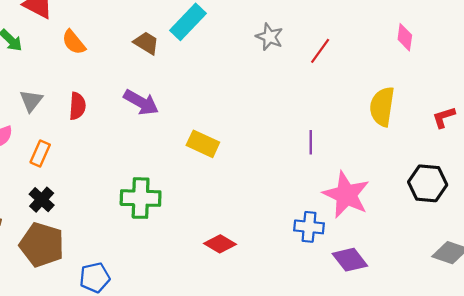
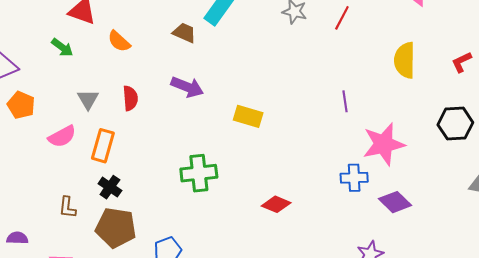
orange rectangle: (40, 153) -> (103, 146), size x1.4
pink star: (346, 195) -> (384, 144), turned -30

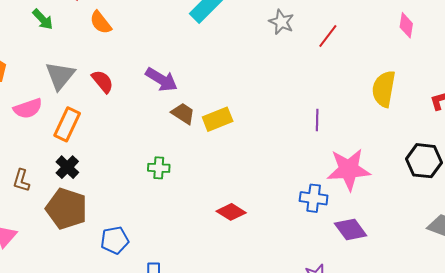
brown trapezoid: (184, 33) -> (183, 113), moved
red semicircle: (130, 98) -> (102, 81), turned -45
gray triangle: (88, 99) -> (60, 76), size x1.4
yellow rectangle: (248, 116) -> (218, 119), turned -48
green cross: (199, 173) -> (159, 168), size x0.6

